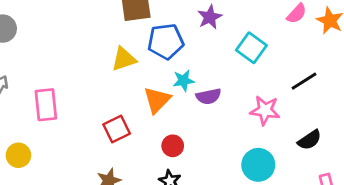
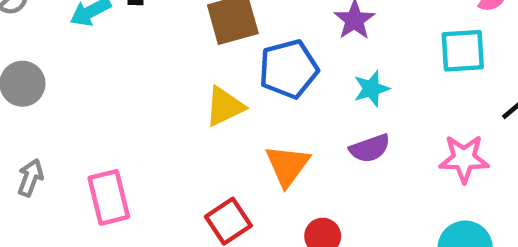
cyan square: (251, 48) -> (463, 51), moved, turned -32
cyan star: (184, 81) -> (371, 89), moved

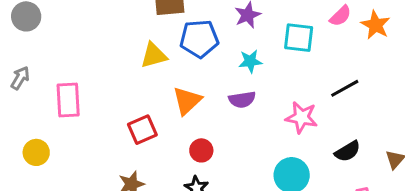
cyan square: (463, 51) -> (299, 38), moved

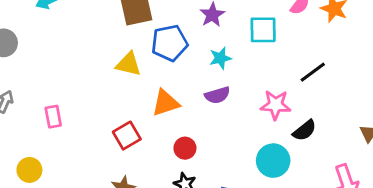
yellow triangle: (154, 55) -> (128, 64), turned 36
pink rectangle: (68, 100) -> (53, 117), size x0.7
orange triangle: (187, 101) -> (165, 103), turned 32
black semicircle: (348, 151) -> (304, 130), moved

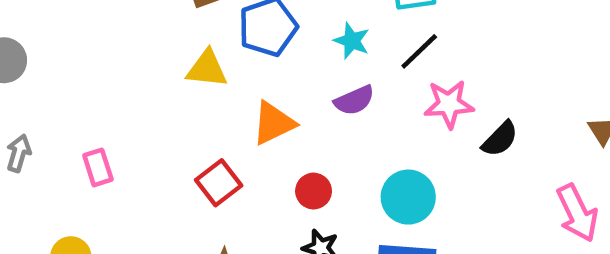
cyan star: (220, 58) -> (352, 41), turned -30
black line: (313, 72) -> (419, 51), moved
cyan circle: (273, 161) -> (408, 197), moved

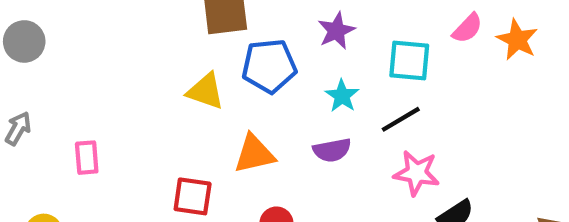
red square: (219, 183) -> (193, 196), turned 33

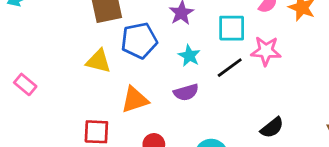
pink rectangle: (87, 158) -> (25, 84), moved, turned -40
pink star: (417, 173) -> (266, 51), moved

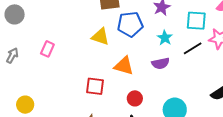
pink rectangle: (25, 84) -> (47, 49), turned 70
orange triangle: (135, 100) -> (124, 66), turned 30

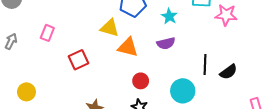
yellow triangle: (100, 37) -> (110, 28), moved
black line: (193, 48) -> (205, 65), moved, turned -54
red square: (95, 86) -> (79, 60), moved, turned -30

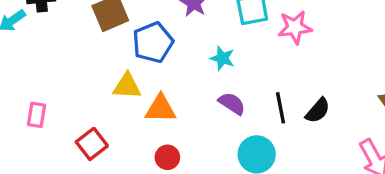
cyan star: (169, 16) -> (222, 58), moved
purple semicircle: (166, 43) -> (232, 103), moved, turned -120
red circle: (141, 81) -> (167, 157), moved

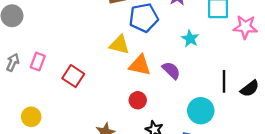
purple semicircle: (232, 103) -> (171, 70), moved
pink rectangle: (36, 115) -> (38, 62), moved
red square: (92, 144) -> (73, 76), moved, turned -30

